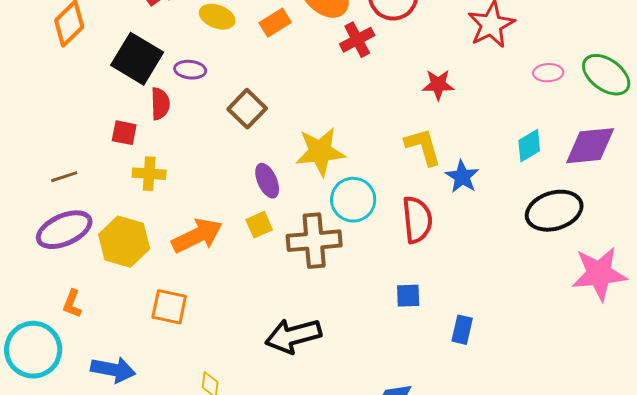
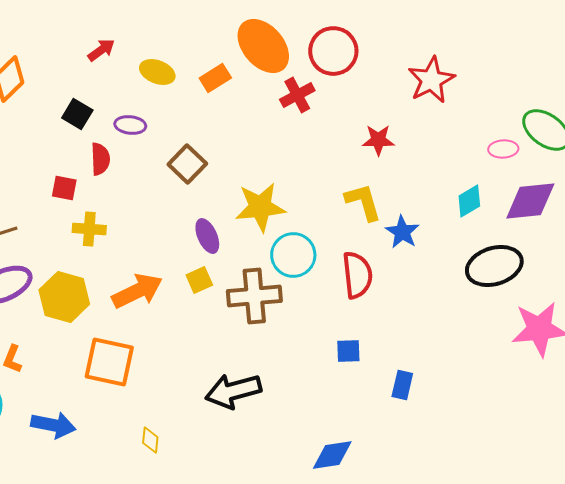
black square: (137, 59) -> (77, 114), size x0.6
pink ellipse: (548, 73) -> (503, 149), moved
orange square: (169, 307) -> (109, 362), size x1.4

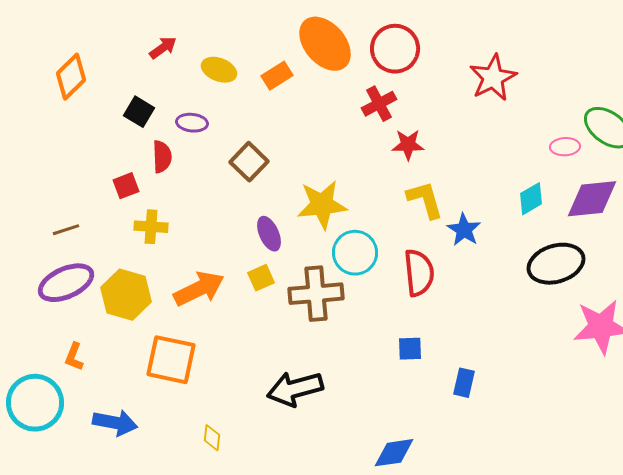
red cross: (297, 95) -> (379, 104), moved
red star: (378, 140) -> (408, 145), moved
red square: (64, 188) -> (126, 186), turned -32

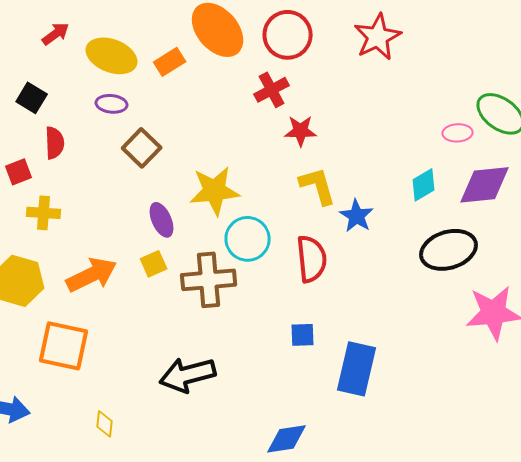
yellow ellipse: (219, 70) -> (112, 56), size x1.4
red star: (493, 78) -> (378, 37), moved
purple ellipse: (192, 123) -> (112, 104), moved
blue rectangle: (464, 383) -> (357, 369), size x1.8

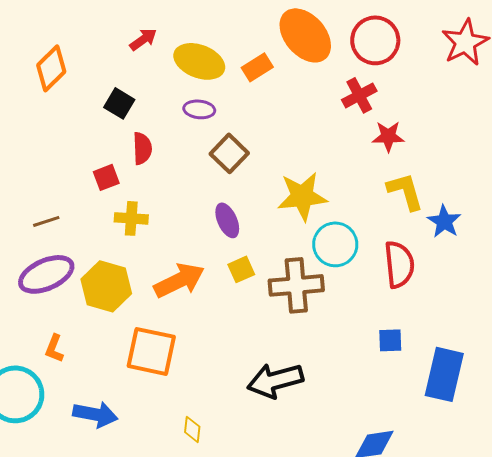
purple ellipse: (162, 220) -> (227, 220), moved

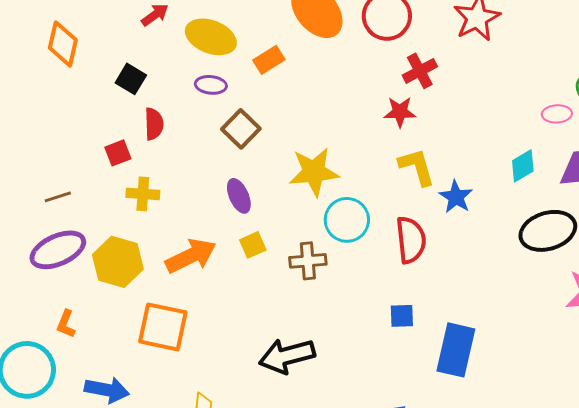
orange rectangle: (257, 67) -> (269, 60), moved
orange diamond: (51, 68) -> (63, 44), turned -33
red cross: (359, 95) -> (420, 71), moved
brown cross: (296, 285) -> (308, 261), size x0.7

